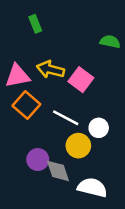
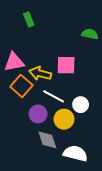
yellow arrow: (50, 70) -> (40, 73), moved
pink square: (81, 80) -> (66, 65), turned -36
purple circle: (38, 160) -> (38, 114), moved

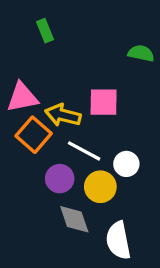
white semicircle: (75, 153) -> (118, 240), turned -115

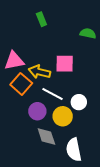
green rectangle: (45, 31) -> (41, 19), moved

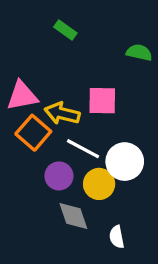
green rectangle: (41, 19) -> (65, 30), turned -32
white circle: (79, 102) -> (125, 162), size x1.5
white semicircle: (74, 150) -> (117, 237), size x0.6

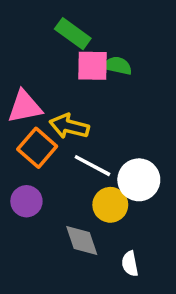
green rectangle: (65, 30) -> (73, 34), size x1.4
green semicircle: (139, 52) -> (117, 66), moved
pink square: (102, 101) -> (92, 66), moved
purple circle: (59, 176) -> (26, 201), moved

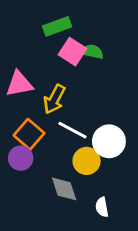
green rectangle: (73, 34) -> (57, 26), turned -56
pink square: (92, 66) -> (73, 52), turned 32
yellow arrow: (69, 126) -> (54, 99), turned -76
orange square: (37, 148) -> (29, 134), moved

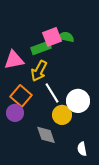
green rectangle: (57, 26) -> (41, 48), moved
pink square: (73, 52) -> (52, 37), turned 36
white line: (73, 130) -> (52, 93), turned 30
white semicircle: (102, 207) -> (82, 149), moved

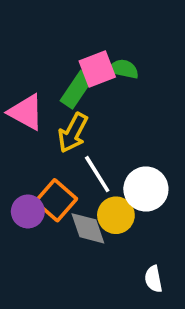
green rectangle: (41, 48) -> (77, 90), turned -36
pink triangle: (14, 60) -> (26, 112), turned 40
orange square: (21, 96) -> (56, 200), moved
gray diamond: (46, 135) -> (88, 228), moved

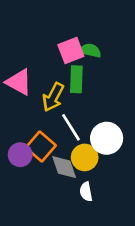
green rectangle: (77, 90) -> (76, 79), moved, turned -32
white semicircle: (153, 279) -> (86, 192), moved

